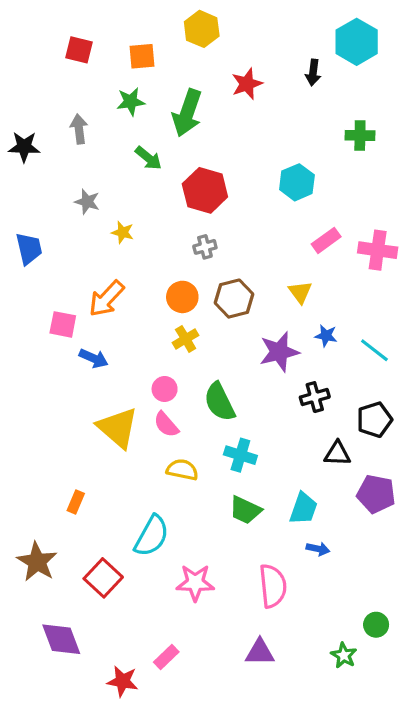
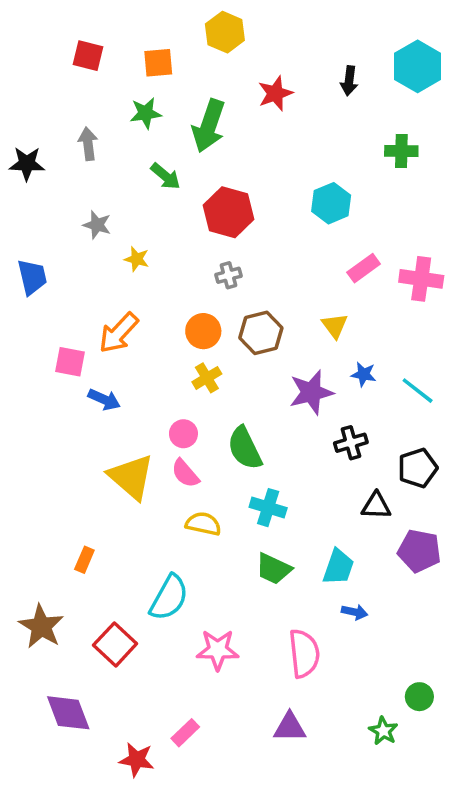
cyan hexagon: (357, 42) -> (418, 66), moved

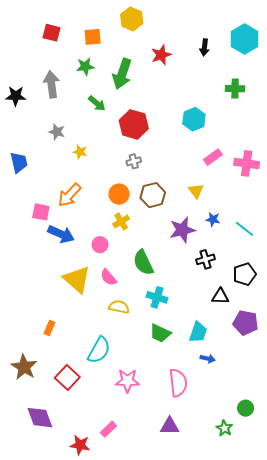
gray arrow: (88, 144) -> (52, 84), size x1.4
blue arrow: (104, 400) -> (61, 234), size x1.4
pink circle: (183, 434) -> (100, 245), moved

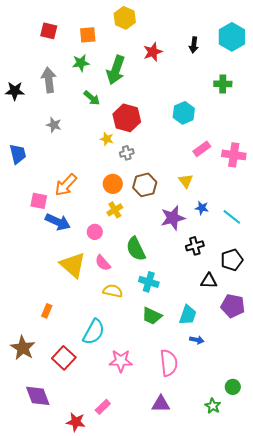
yellow star: (80, 152) -> (107, 139), moved

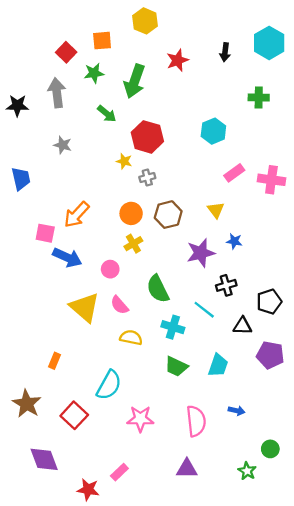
red square: (49, 31) -> (66, 52), moved, turned 30
cyan line: (232, 217) -> (204, 310), moved
blue arrow: (197, 340) -> (237, 411), moved

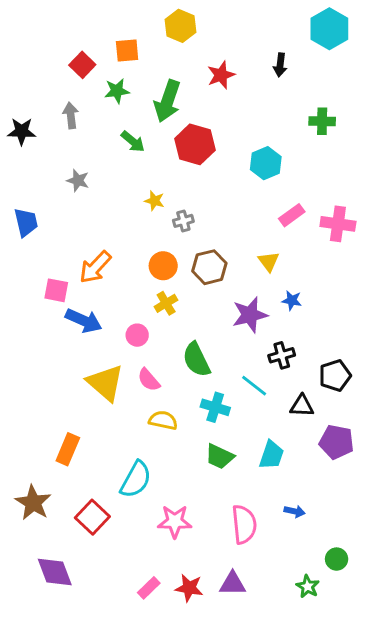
cyan hexagon: (269, 43) -> (329, 29), moved
gray arrow: (57, 93) -> (71, 115), size x0.7
red hexagon: (147, 137) -> (195, 144), moved
orange rectangle: (55, 361) -> (68, 449), size x1.5
red star: (88, 490) -> (189, 588), moved

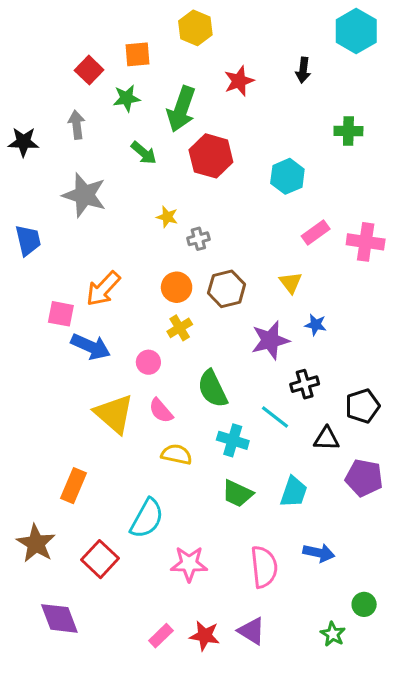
gray star: (78, 180) -> (84, 195), size x1.8
blue arrow: (295, 511) -> (319, 553), size x1.4
purple triangle: (233, 584) -> (252, 631), turned 32

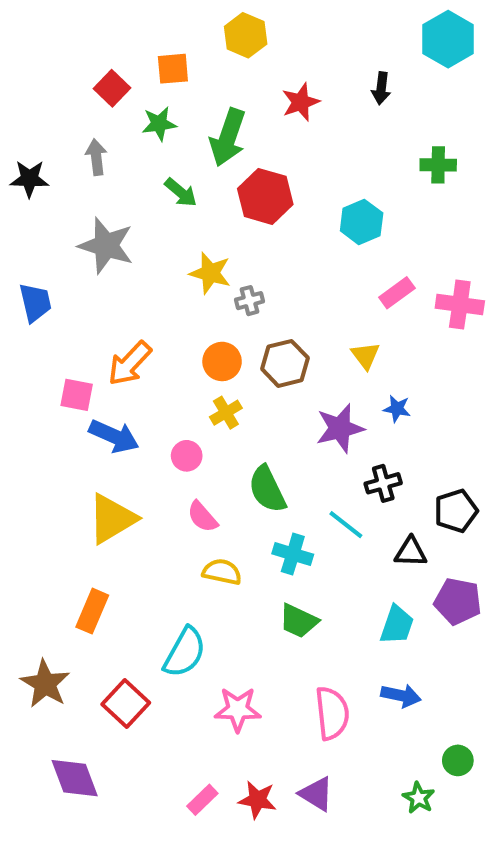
yellow star: (167, 217) -> (210, 273), size x1.5
yellow triangle: (114, 414) -> (112, 519), moved, turned 48
cyan trapezoid: (294, 492) -> (397, 625), moved

